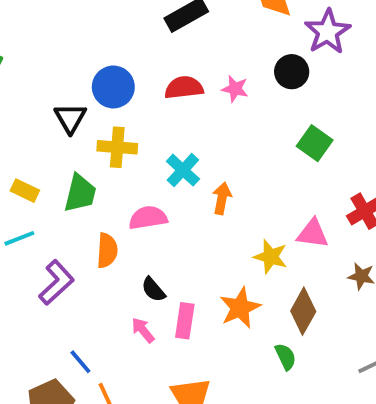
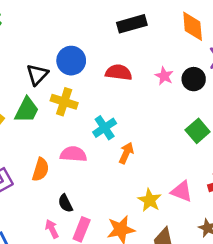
pink star: (235, 89) -> (164, 76), moved
green trapezoid: (80, 193) -> (27, 110), moved

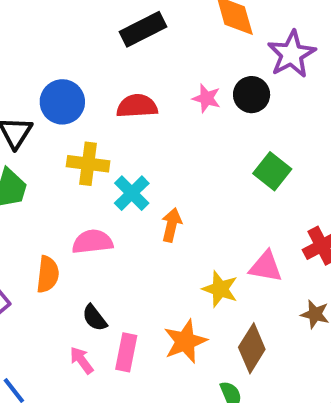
yellow cross: (64, 102) -> (88, 164), moved

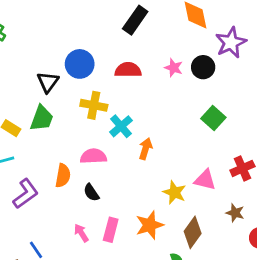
black rectangle: (143, 29) -> (135, 20), turned -32
black semicircle: (95, 318) -> (91, 193), moved

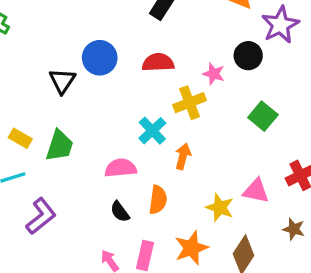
pink star: (174, 68) -> (214, 74), moved
yellow cross: (94, 105) -> (190, 103), moved, turned -30
green trapezoid: (42, 118) -> (60, 146), moved
orange semicircle: (63, 176) -> (158, 200), moved

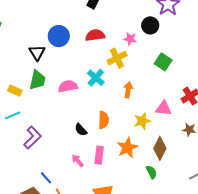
green trapezoid: (60, 146) -> (37, 80), moved
orange arrow: (183, 156) -> (128, 90), moved
pink semicircle: (121, 168) -> (68, 86), moved
yellow star: (220, 208) -> (142, 121), turned -30

